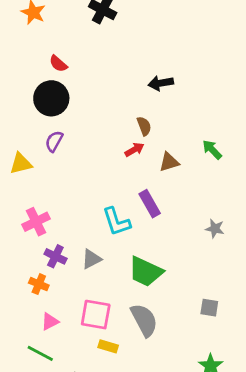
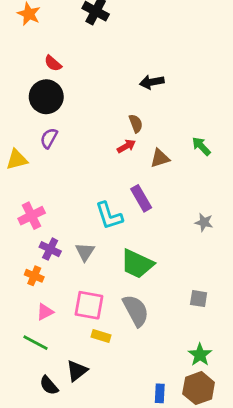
gray triangle: (91, 259) -> (85, 252), turned -30

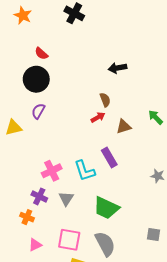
pink cross: (32, 216) -> (52, 171), moved

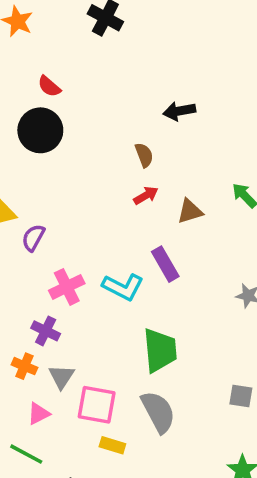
brown semicircle: (105, 100) -> (144, 155), moved
purple semicircle: (38, 111) -> (33, 238), moved
cyan L-shape: (85, 171) -> (123, 287), turned -45
gray triangle: (66, 199) -> (61, 377), moved
green trapezoid: (106, 208) -> (160, 350), turned -120

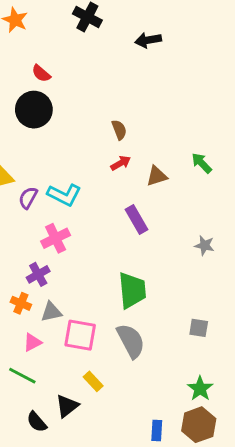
black arrow: (179, 111) -> (148, 40), moved
cyan L-shape: (123, 287) -> (64, 195), moved
purple cross: (46, 331) -> (38, 274), turned 35
gray triangle: (61, 377) -> (51, 312), turned 45
yellow rectangle: (112, 445) -> (93, 381), moved, turned 30

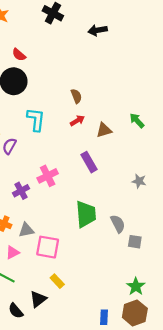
cyan L-shape: (64, 195) -> (36, 120), moved, turned -110
pink cross: (56, 238) -> (48, 176), moved
purple cross: (38, 274) -> (21, 191), moved
gray semicircle: (131, 341) -> (118, 224), moved, size x0.7

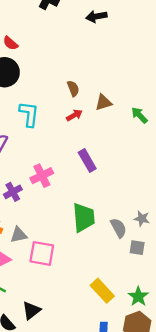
brown triangle: (104, 130) -> (103, 102), moved
gray star: (139, 181) -> (142, 219), moved
yellow rectangle: (57, 281) -> (102, 291), moved, size x1.5

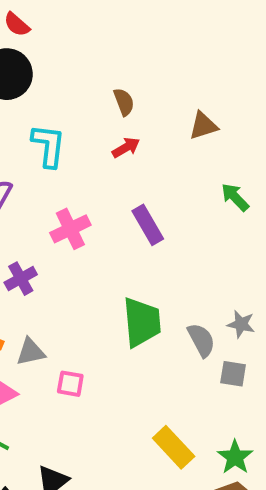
brown triangle: (103, 102) -> (203, 126), moved
green arrow: (139, 115) -> (235, 197), moved
pink cross: (42, 176) -> (70, 229), moved
pink square: (42, 253) -> (70, 384), size x0.6

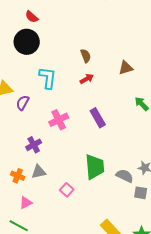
gray semicircle: (201, 340) -> (125, 176), turned -36
gray triangle: (31, 352) -> (39, 172), moved
pink square: (70, 384) -> (67, 190), moved, turned 32

